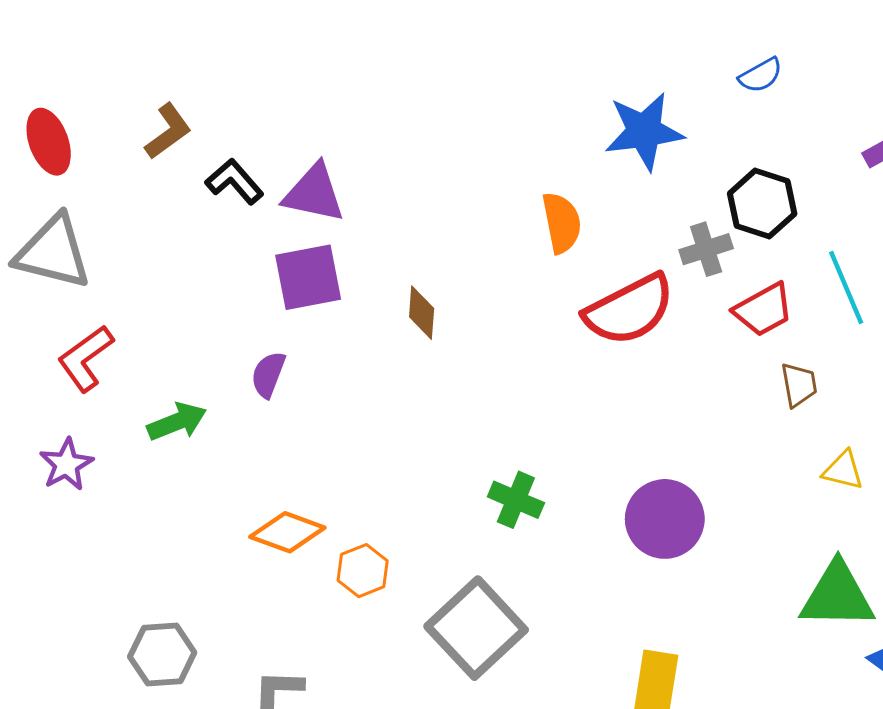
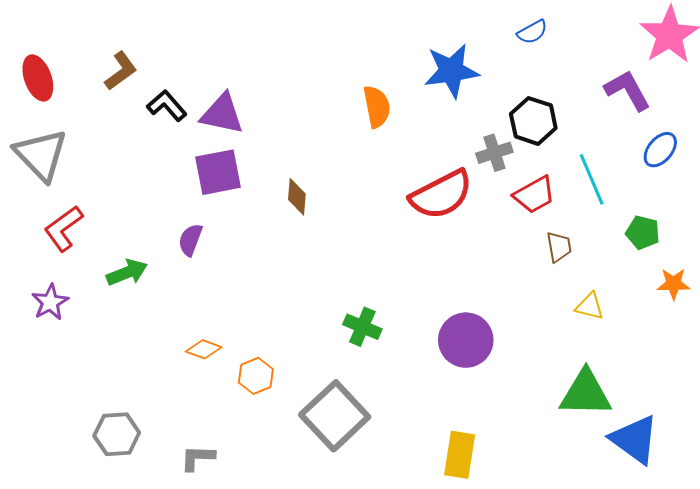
orange semicircle: (562, 223) -> (377, 107), moved
gray triangle: (53, 252) -> (41, 155), turned 32
orange diamond: (287, 532) -> (204, 349), size x0.7

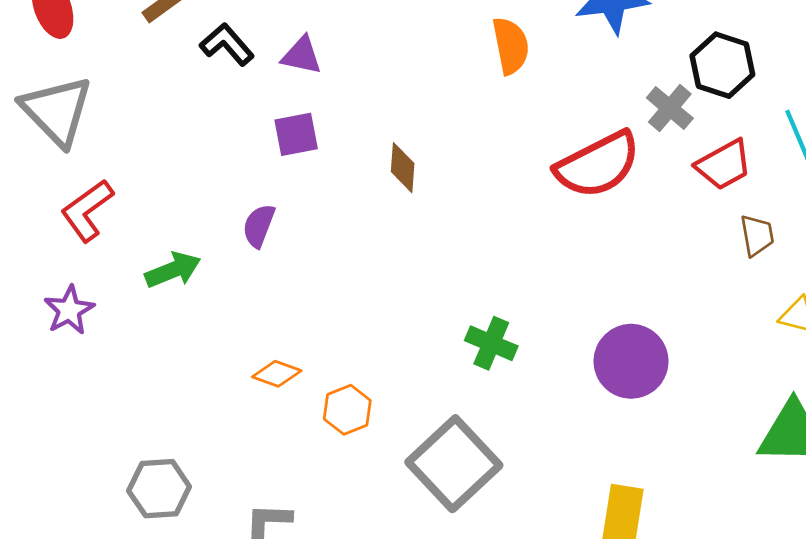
purple triangle: (222, 114) -> (302, 55), size x0.7
gray cross: (494, 153) -> (670, 108), turned -32
purple square: (218, 172) -> (296, 134), size x0.7

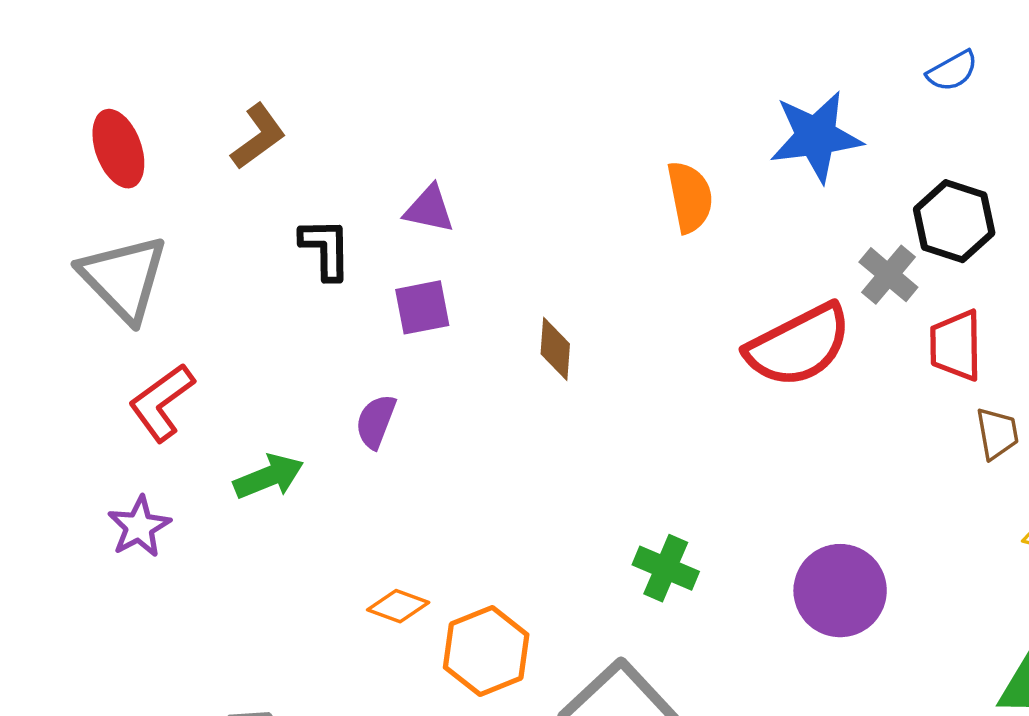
black L-shape: (227, 44) -> (326, 249), moved, turned 40
red trapezoid: (724, 165) -> (956, 345), turned 118
orange hexagon: (347, 410) -> (486, 651), size x1.4

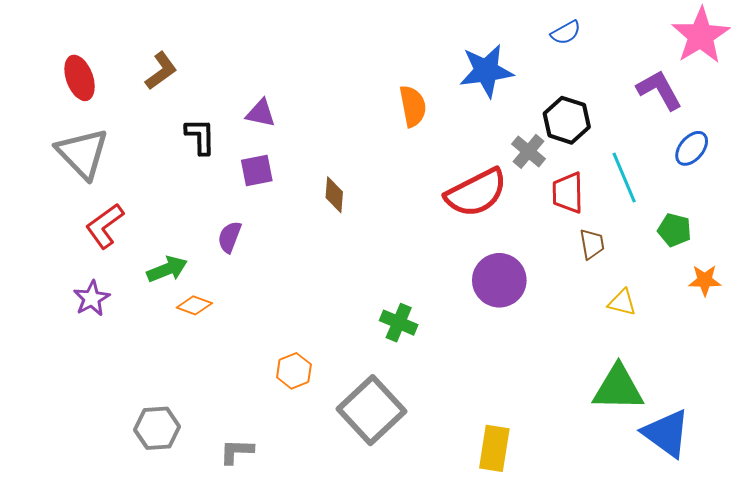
purple circle: (840, 591) -> (499, 280), moved
orange diamond: (398, 606) -> (194, 305), moved
orange hexagon: (486, 651) -> (294, 371), size x0.7

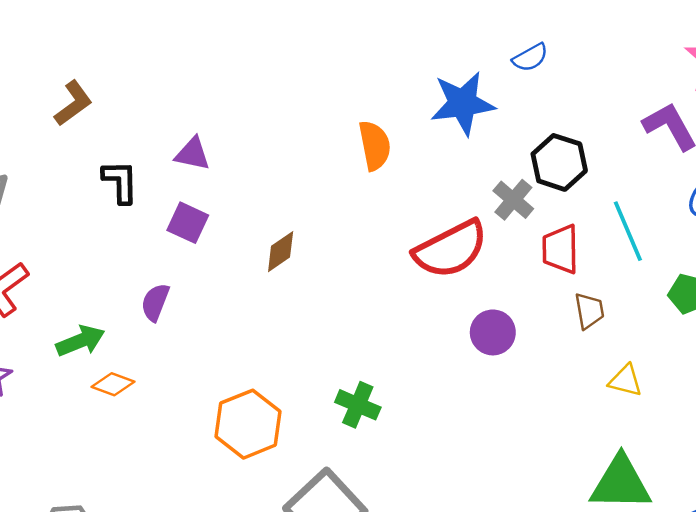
blue semicircle: (566, 33) -> (530, 57), moved
purple square: (257, 171) -> (188, 223), turned 36
brown diamond: (334, 195) -> (281, 252), turned 51
purple circle: (499, 280) -> (493, 332), moved, size x0.7
orange hexagon: (294, 371) -> (248, 424), moved, size x1.6

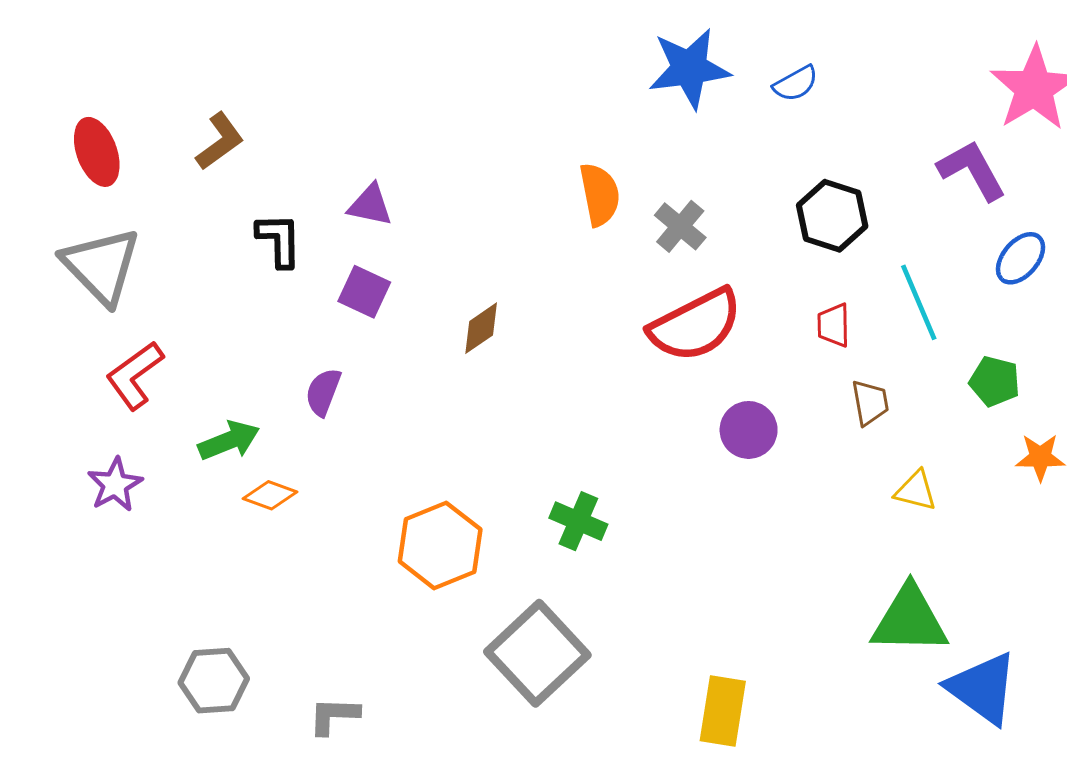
blue star: (463, 103) -> (689, 68), moved
gray cross: (513, 200) -> (680, 226), moved
red trapezoid: (560, 249) -> (834, 325), size x0.7

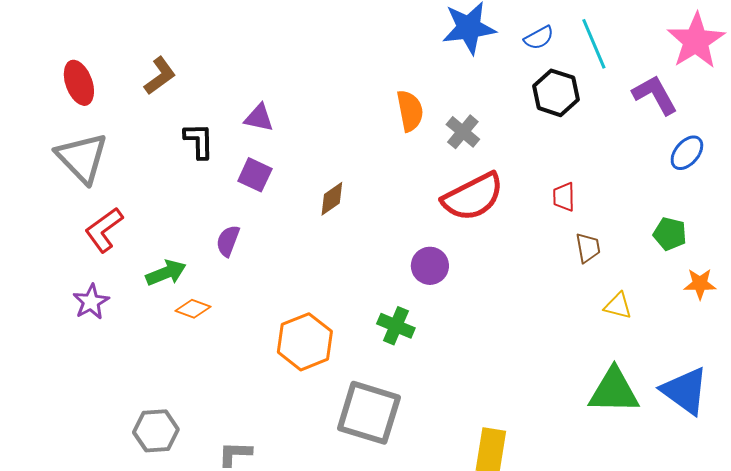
black hexagon: (832, 216) -> (556, 93), moved
cyan line: (919, 302) -> (594, 44), moved
purple circle: (749, 430) -> (430, 266), moved
gray square: (537, 653) -> (369, 413), turned -30
blue triangle: (983, 688) -> (685, 391), moved

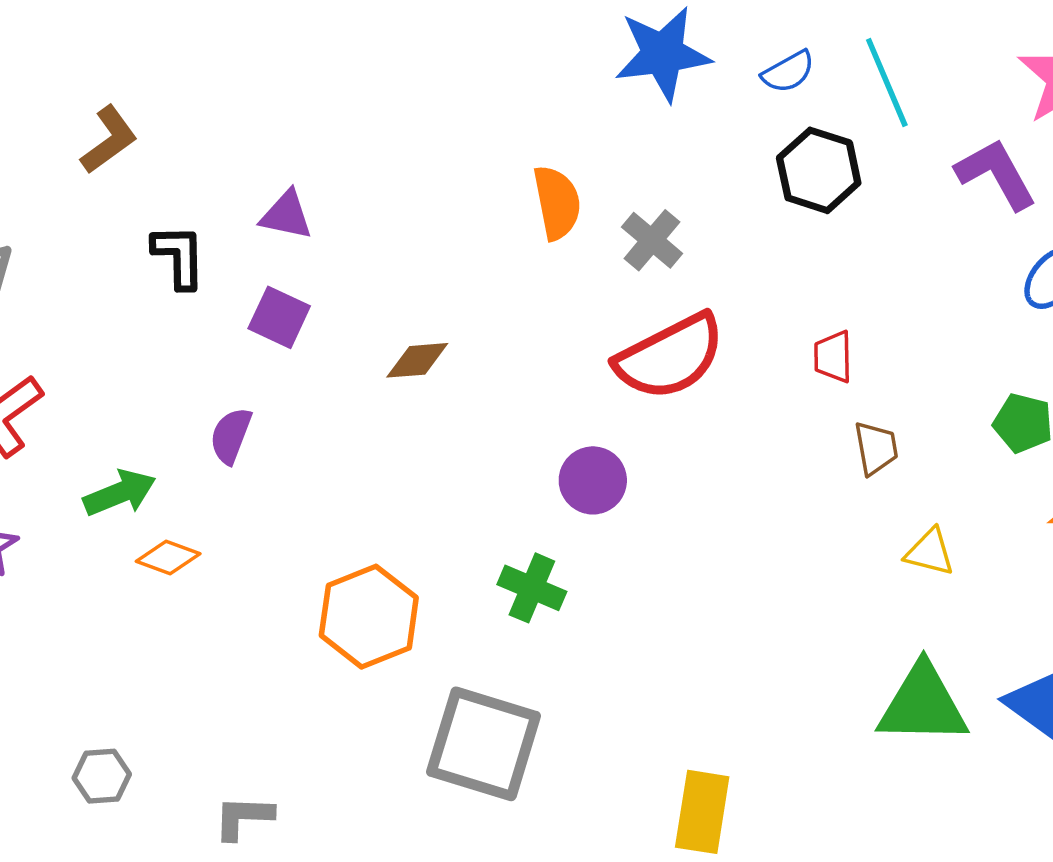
brown diamond: (332, 199) -> (417, 360), turned 30
gray hexagon: (156, 431) -> (102, 776), size x0.7

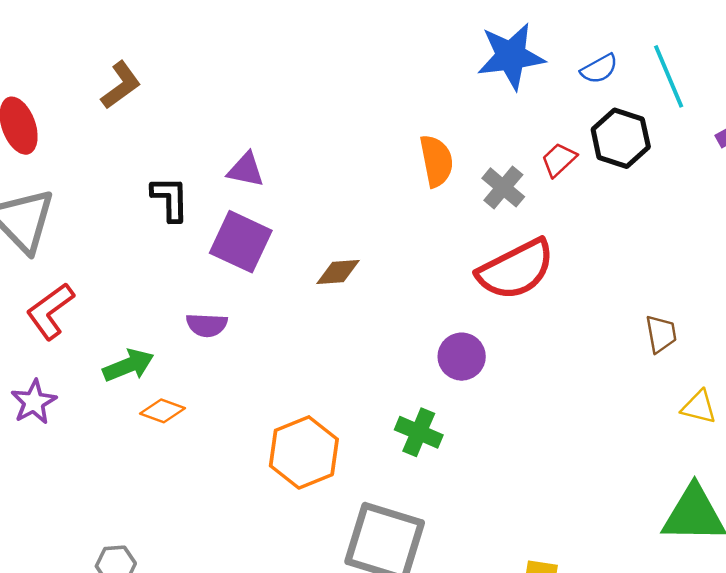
brown L-shape: (109, 140) -> (121, 85), moved
purple square: (279, 317) -> (241, 242), size x1.4
red trapezoid: (833, 357) -> (559, 160), moved, turned 48
purple semicircle: (231, 436) -> (207, 325), turned -108

